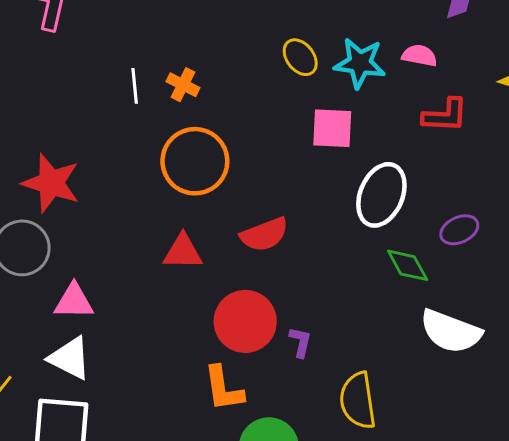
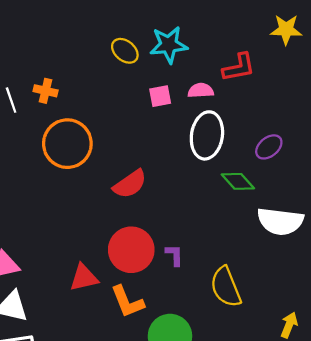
pink semicircle: (419, 56) -> (201, 91), moved
pink square: (332, 128) -> (160, 96), size x0.7
red triangle: (183, 252) -> (84, 278), moved

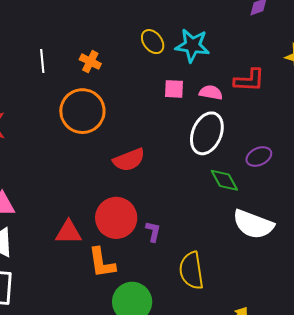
orange cross: (46, 91) -> (90, 62), moved

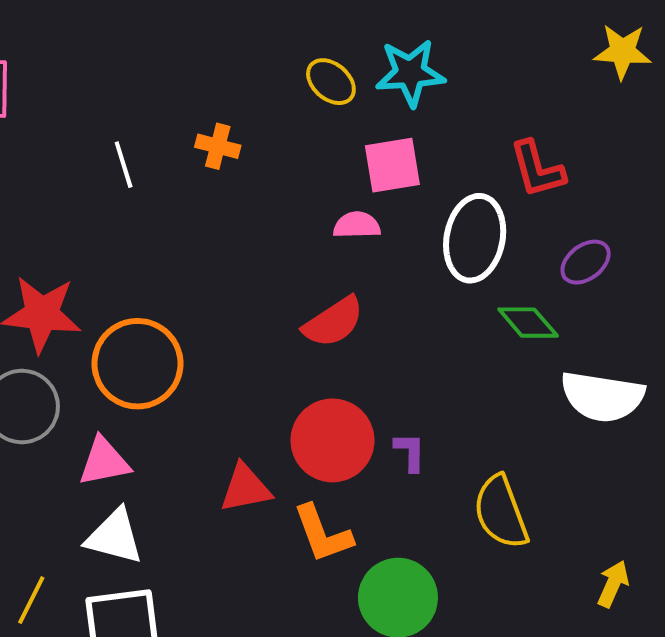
red L-shape: (249, 80) -> (537, 169), moved, turned 84
pink square: (174, 89) -> (392, 165), size x1.4
pink semicircle: (211, 93) -> (357, 225), moved
orange circle: (82, 111) -> (137, 364), moved

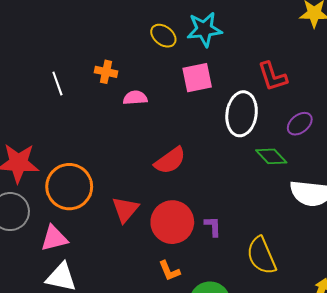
pink semicircle: (357, 225) -> (135, 98), moved
red triangle: (245, 488) -> (125, 209), moved, turned -36
orange L-shape: (323, 534) -> (169, 271), size x0.7

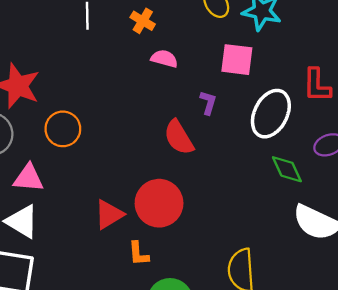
red semicircle: (170, 161) -> (179, 137), turned 76
orange circle: (69, 187) -> (63, 129), size x0.7
red triangle: (125, 209) -> (109, 214), moved
purple L-shape: (213, 226) -> (208, 103), moved

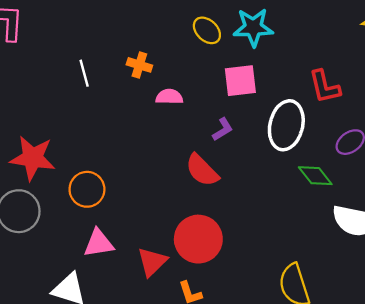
purple L-shape: (208, 103) -> (223, 129), turned 55
pink triangle: (28, 178) -> (99, 243), moved

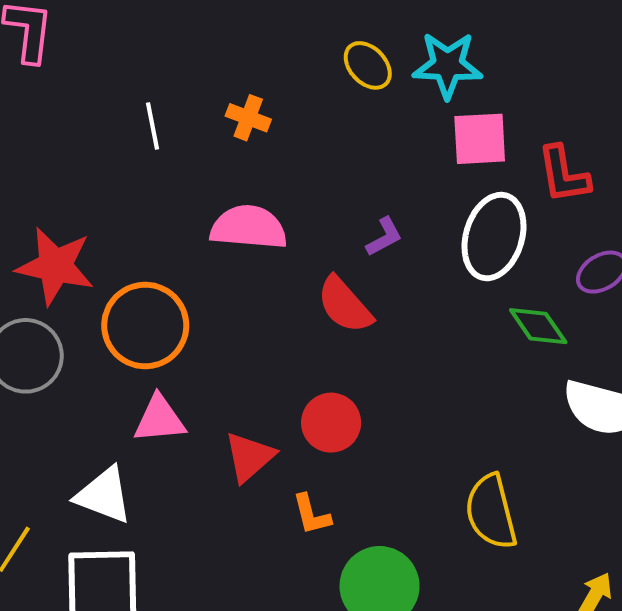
pink square: (240, 81) -> (480, 139), moved
pink semicircle: (169, 97) -> (249, 227), moved, size x1.6
orange circle: (87, 189) -> (145, 326), size x1.4
red circle: (198, 239) -> (331, 423), size x0.7

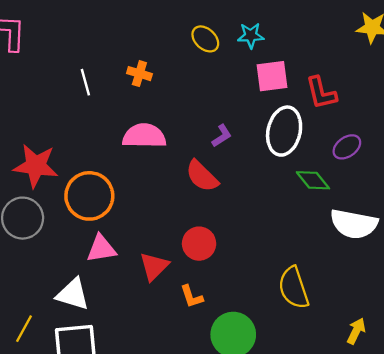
cyan star: (448, 65) -> (251, 36), size x0.7

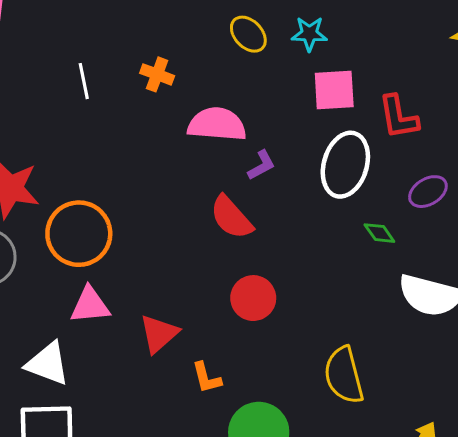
pink semicircle: (144, 136) -> (217, 124), moved
green diamond: (313, 180) -> (379, 233), size x0.7
red circle: (199, 244) -> (253, 298), moved

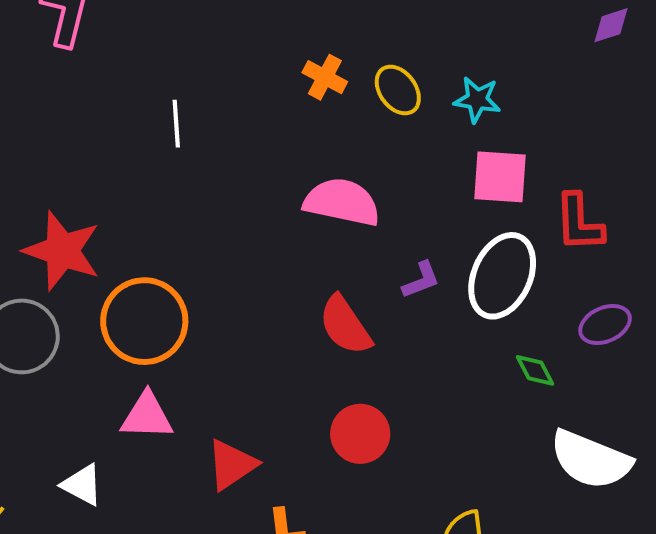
orange cross: (157, 74) -> (325, 77), moved
purple L-shape: (261, 165) -> (421, 280), moved
white triangle: (48, 364) -> (82, 485), size x0.7

